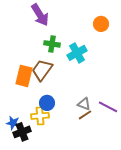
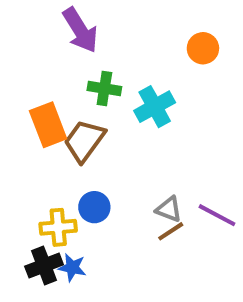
orange rectangle: (24, 76) -> (48, 125), moved, turned -35
yellow cross: (40, 116) -> (58, 227), moved
blue star: (13, 123) -> (72, 267), moved

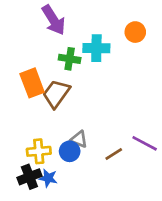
cyan cross: (155, 107) -> (96, 48), moved, turned 30
blue circle: (94, 207) -> (70, 151), moved
gray triangle: (169, 209) -> (79, 139), moved

